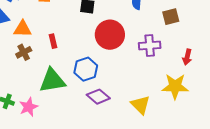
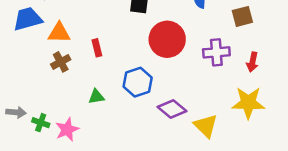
red arrow: (187, 57) -> (252, 62), moved
green triangle: (52, 81) -> (96, 97), size x0.5
purple diamond: (98, 97) -> (172, 109), moved

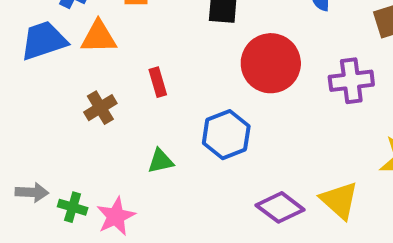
orange triangle: (59, 33) -> (99, 37), moved
purple diamond: (172, 109) -> (280, 207), moved

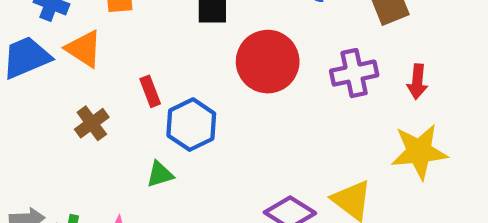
orange triangle: (99, 37) -> (84, 49), turned 39
blue hexagon: (226, 135) -> (191, 125), moved

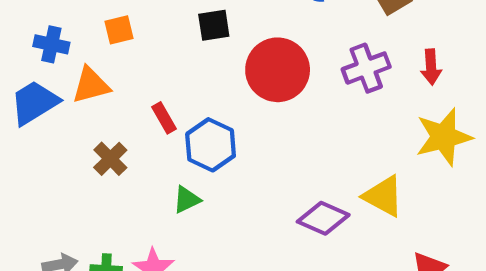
orange triangle: (84, 49) -> (91, 85), turned -39

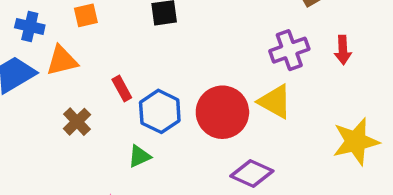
red circle: (278, 70) -> (222, 112), moved
yellow star: (444, 137) -> (356, 142), moved
yellow triangle: (383, 196) -> (275, 102), moved

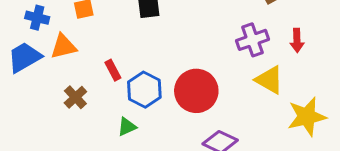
yellow triangle: (275, 102) -> (269, 80), moved

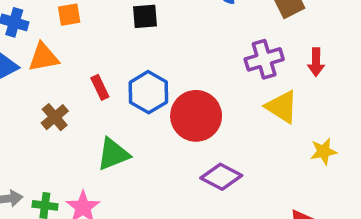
blue hexagon: (144, 90) -> (148, 92), moved
yellow star: (307, 117) -> (324, 151), size x0.6
green triangle: (127, 127) -> (113, 154), size x1.5

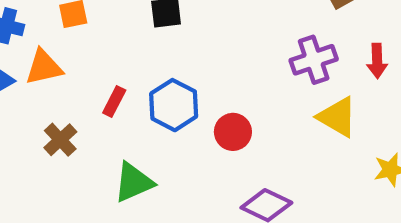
red rectangle: (100, 87) -> (114, 102), turned 55
red circle: (196, 116) -> (233, 132), size x0.6

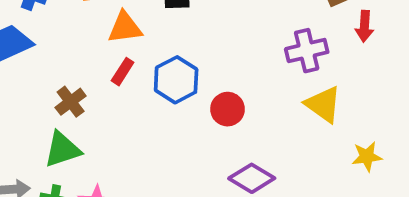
red arrow: (377, 61) -> (364, 26), moved
orange triangle: (44, 67) -> (125, 28), moved
green triangle: (134, 182) -> (62, 149), moved

